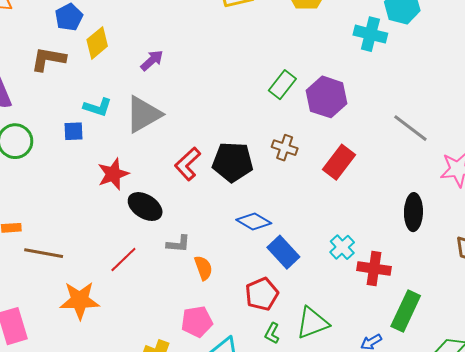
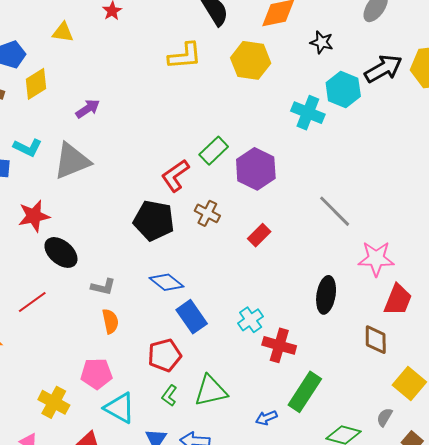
red rectangle: (339, 162) -> (259, 235), size x0.7
red L-shape: (188, 164) -> (175, 176), moved
gray L-shape: (178, 244) -> (103, 287), moved

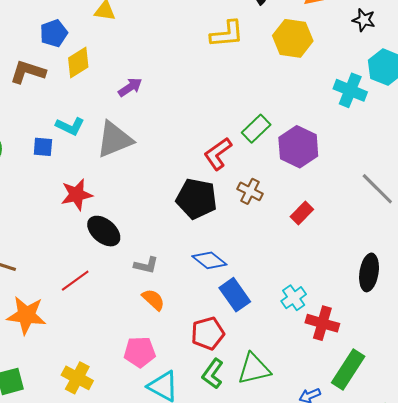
orange semicircle: (110, 321) -> (153, 300), turned -35
green L-shape: (169, 396) -> (213, 374), size x1.4
yellow cross: (54, 402) -> (77, 378), moved

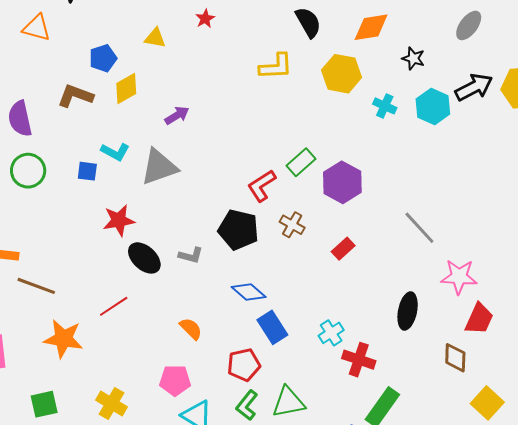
cyan cross: (350, 90) -> (385, 106), moved, size x0.7
gray L-shape: (146, 265) -> (191, 255), moved

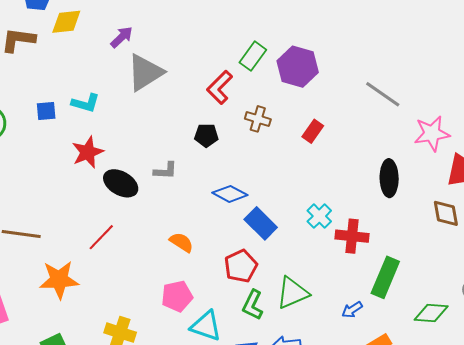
yellow diamond: (126, 89) -> (66, 22), turned 36
cyan L-shape: (115, 152) -> (85, 103), moved
gray triangle: (159, 167) -> (145, 72), moved
black pentagon: (238, 230) -> (206, 135), size x0.6

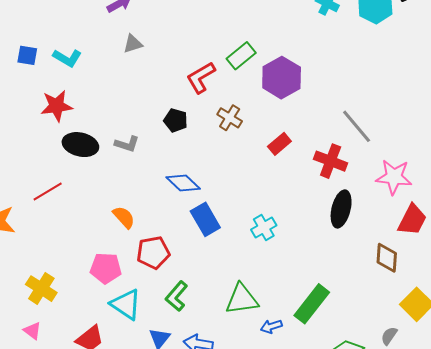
gray triangle: (145, 72) -> (133, 44), size x0.5
black ellipse: (121, 183) -> (80, 145), turned -32
red cross: (352, 236) -> (331, 161), moved
red pentagon: (241, 266) -> (153, 253), moved
green triangle: (293, 293) -> (242, 299), moved

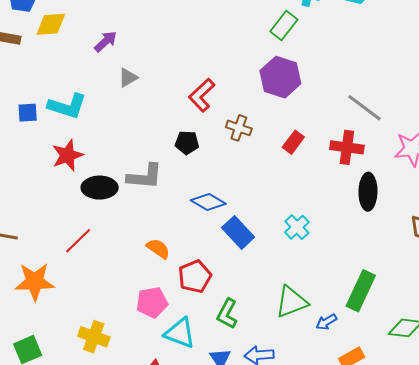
green rectangle: (241, 56) -> (284, 26), moved
cyan L-shape: (67, 58) -> (67, 106), size x1.4
gray L-shape: (127, 144) -> (145, 176), size x1.5

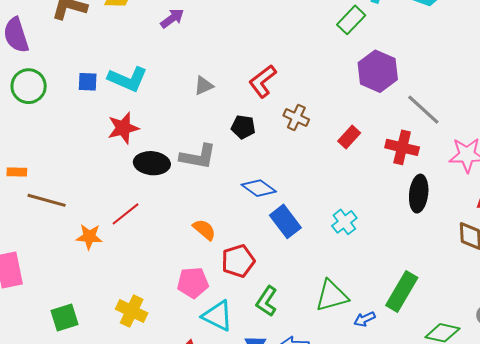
purple hexagon: (280, 77) -> (378, 71), moved
gray triangle: (128, 78) -> (204, 86), moved
orange star: (35, 282) -> (89, 237), moved, size x0.7

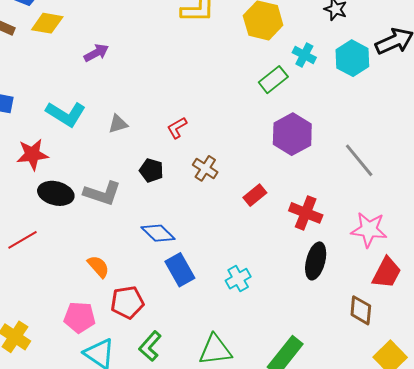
cyan L-shape: (128, 79) -> (66, 114), moved
red L-shape: (263, 81) -> (177, 128), size x0.7
gray line: (423, 110) -> (359, 160), moved

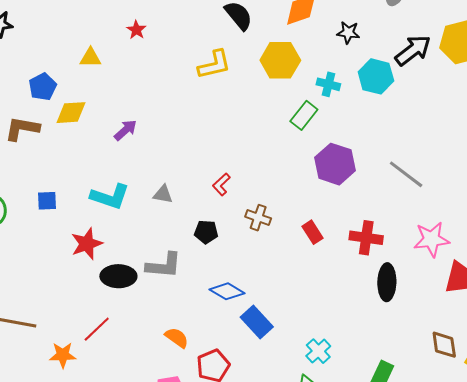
gray triangle: (118, 124) -> (163, 194), turned 40
red rectangle: (255, 195) -> (313, 232), turned -70
cyan cross: (238, 279) -> (318, 351), moved
brown diamond: (361, 310) -> (444, 345), moved

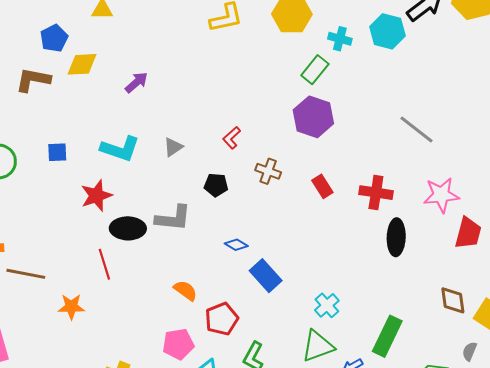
purple hexagon: (335, 164) -> (313, 117), moved
gray triangle: (163, 194) -> (173, 147), turned -45
blue diamond: (227, 291) -> (236, 245), size x0.7
red line: (97, 329) -> (104, 264), moved, turned -64

